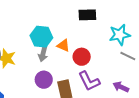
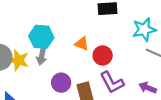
cyan hexagon: (41, 37) -> (41, 37), moved
gray arrow: (43, 54) -> (42, 56), moved

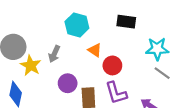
cyan hexagon: (41, 37) -> (77, 25), moved
yellow star: (19, 60) -> (31, 65), moved

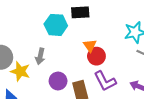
black rectangle: (126, 22) -> (80, 12), moved
orange triangle: (95, 50) -> (90, 46), moved, turned 32

